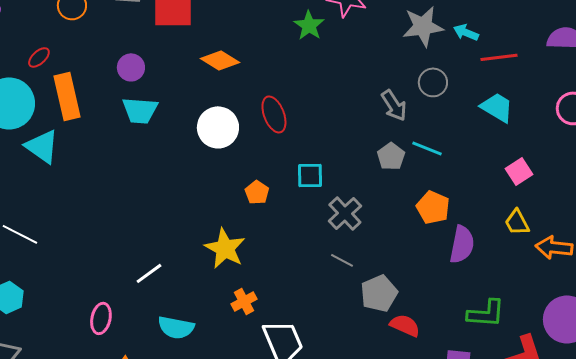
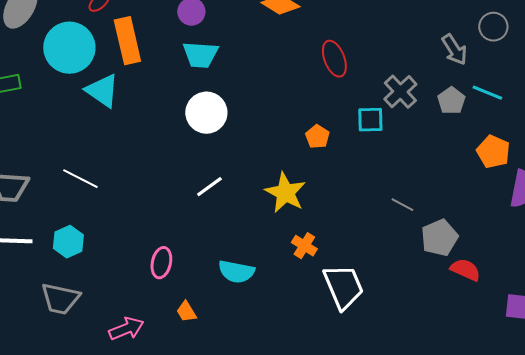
white circle: (218, 127) -> (206, 113), moved
gray cross: (345, 213) -> (400, 92), moved
white line: (149, 273) -> (209, 187), moved
orange cross: (244, 301) -> (304, 246), turned -30

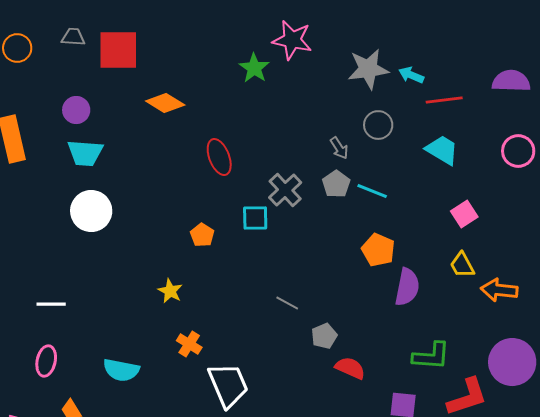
gray arrow: (454, 50) -> (339, 148), size x0.7
gray pentagon: (451, 101) -> (336, 184), moved
white line: (209, 187) -> (51, 304), moved, turned 36
yellow star: (285, 193) -> (170, 291), size x0.6
gray pentagon: (439, 238) -> (324, 336), size x0.7

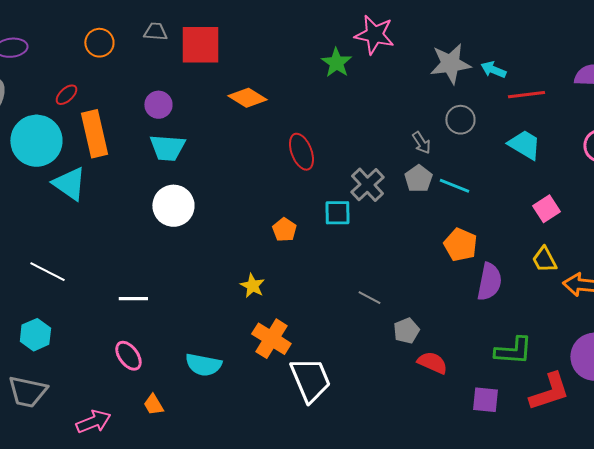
orange cross: (189, 344) -> (271, 339), size x1.5
pink ellipse: (46, 361) -> (128, 356), turned -48

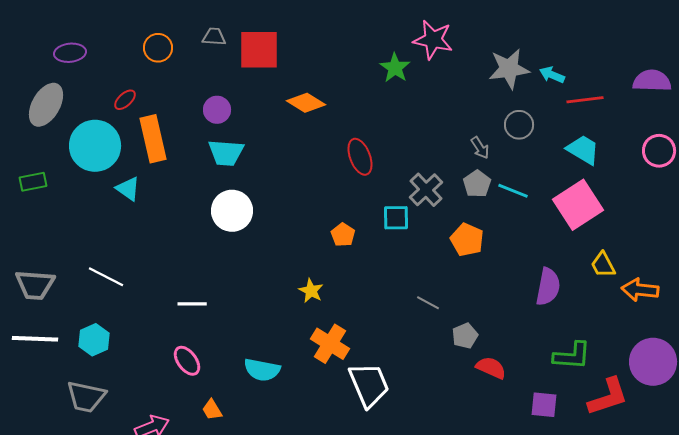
cyan triangle: (69, 184) -> (128, 189), size x0.7
pink square: (546, 209) -> (578, 205), moved, size x1.8
orange pentagon: (460, 245) -> (467, 240), moved

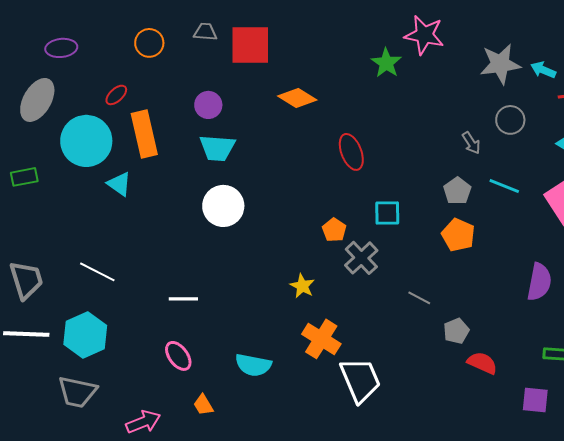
gray pentagon: (477, 184) -> (457, 191), moved
gray cross: (426, 190) -> (361, 258), moved
gray trapezoid: (35, 285) -> (26, 280), turned -111
cyan hexagon: (94, 340) -> (85, 335), size x1.4

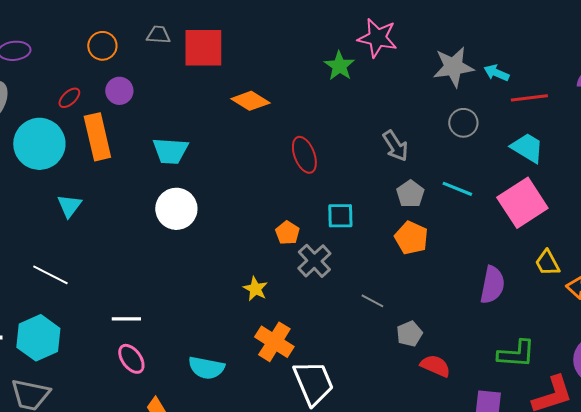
purple circle: (208, 105) -> (119, 91), moved
gray arrow: (471, 143) -> (395, 146), moved, size x1.4
cyan triangle: (119, 184) -> (69, 206), moved, turned 32
white line: (183, 299) -> (126, 319), moved

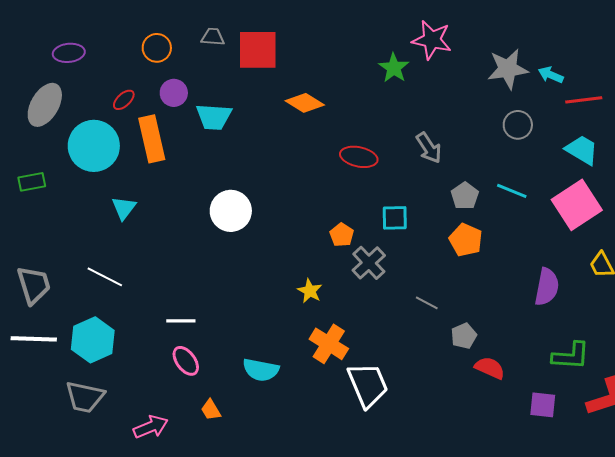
gray arrow: (395, 146) -> (429, 148), moved
cyan trapezoid: (170, 151) -> (214, 117), moved
red ellipse: (304, 155) -> (359, 157), turned -57

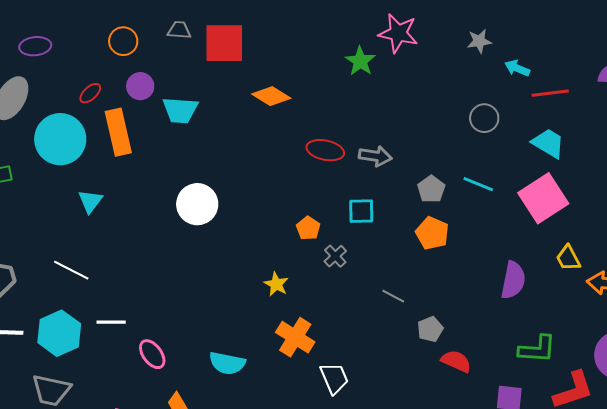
gray star: (508, 69) -> (479, 41), moved, size x0.6
gray arrow: (429, 148) -> (375, 156), moved, turned -48
gray cross: (369, 263) -> (335, 256), size x0.7
white line: (181, 321) -> (111, 322), moved
white trapezoid: (368, 385) -> (334, 378), size x0.7

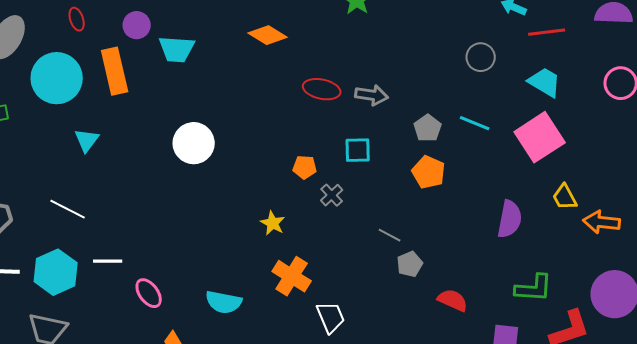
red ellipse: (90, 93) -> (77, 19), moved, turned -65
orange pentagon: (308, 228) -> (305, 167), turned -30
gray pentagon: (430, 329) -> (410, 264), moved

